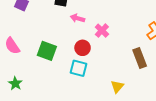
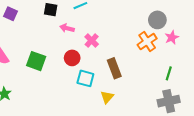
brown rectangle: (140, 58) -> (114, 68), moved
cyan square: (78, 68) -> (85, 78), moved

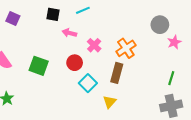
orange cross: (147, 42) -> (126, 48), moved
brown rectangle: (114, 68) -> (117, 73), turned 36
cyan square: (85, 78) -> (88, 83), turned 30

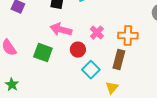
pink arrow: (69, 33) -> (61, 30), moved, size x1.5
orange cross: (126, 48) -> (128, 36), turned 36

